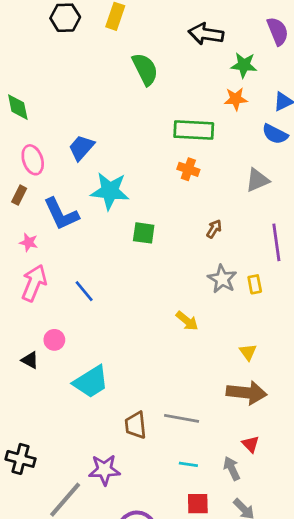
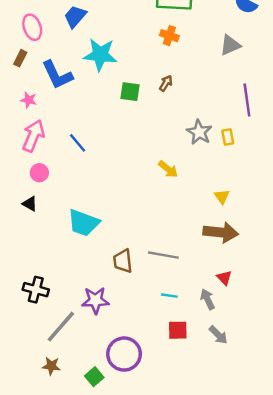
brown arrow: (214, 229) -> (166, 83), moved
pink circle: (54, 340) -> (39, 173), moved
cyan trapezoid: (91, 382) -> (83, 223), turned 52
black cross: (21, 459) -> (36, 290), moved

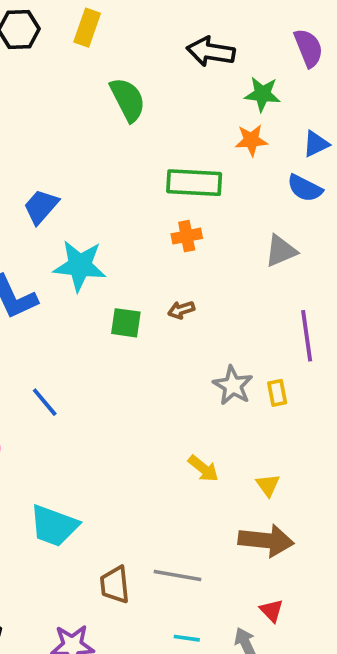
orange cross: (169, 36) -> (187, 236), turned -30
brown arrow: (166, 83) -> (181, 310), turned -140
yellow arrow: (168, 169) -> (203, 469), moved

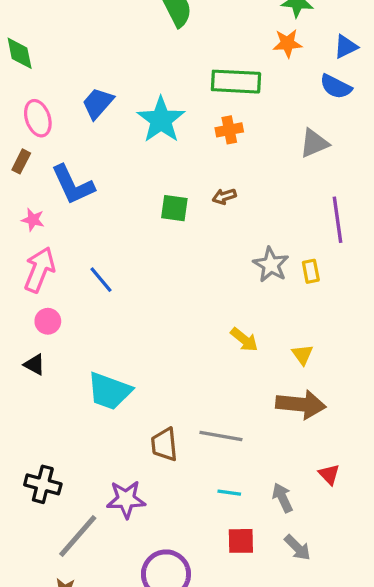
cyan star: (80, 266) -> (161, 120), moved, turned 30
red triangle: (272, 611) -> (329, 474), moved

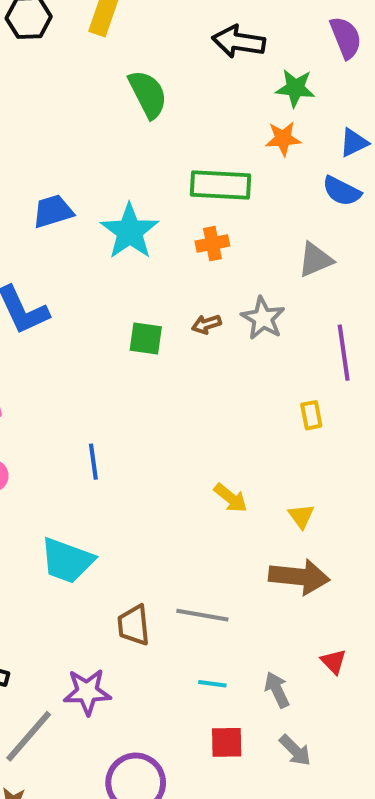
blue trapezoid: (98, 103) -> (53, 211), turned 32
gray star: (271, 265) -> (263, 318), moved
blue line: (101, 280) -> (93, 462), moved, turned 32

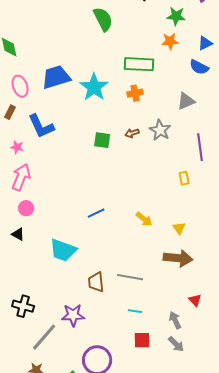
blue trapezoid: (53, 211) -> (56, 77), size x1.4
blue line: (93, 462) -> (96, 213), moved, turned 72
gray arrow: (277, 690) -> (175, 320), moved

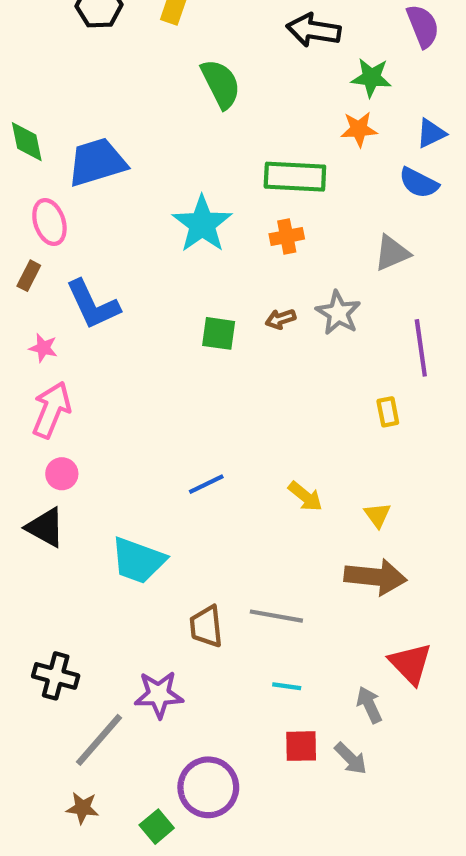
blue trapezoid: (56, 77) -> (97, 162), moved
black triangle: (18, 234) -> (45, 527), size x1.5
red triangle: (195, 300) -> (410, 664), size x1.6
gray arrow: (176, 344) -> (351, 758), moved

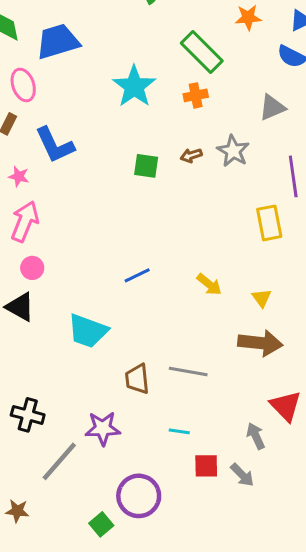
green rectangle: (295, 177) -> (202, 52), turned 42
yellow rectangle: (388, 412) -> (269, 223), size x1.6
cyan line: (287, 686) -> (179, 431), moved
brown star: (82, 808) -> (17, 511), moved

